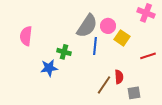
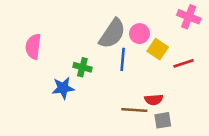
red line: (148, 56) -> (184, 63), moved
red semicircle: (119, 77) -> (154, 100), turned 88
brown line: (104, 85) -> (134, 110), turned 60
gray square: (134, 93) -> (163, 120), moved

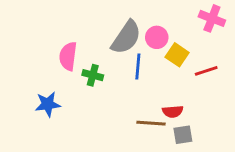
pink semicircle: (33, 47) -> (68, 56), moved
blue star: (63, 88) -> (48, 104), moved

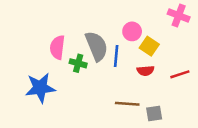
gray semicircle: (126, 37) -> (97, 46), moved, turned -56
red line: (206, 71) -> (180, 74), moved
blue star: (48, 104) -> (40, 88), size x1.4
red semicircle: (173, 111) -> (146, 71), moved

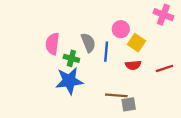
gray semicircle: (97, 46) -> (88, 43), size x0.7
blue star: (40, 88) -> (69, 81), moved
gray square: (154, 114) -> (129, 104), moved

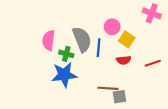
gray semicircle: (88, 43) -> (82, 39), size x1.4

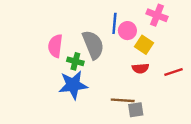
pink cross: (152, 13) -> (157, 15), moved
blue line: (99, 48) -> (114, 23), moved

